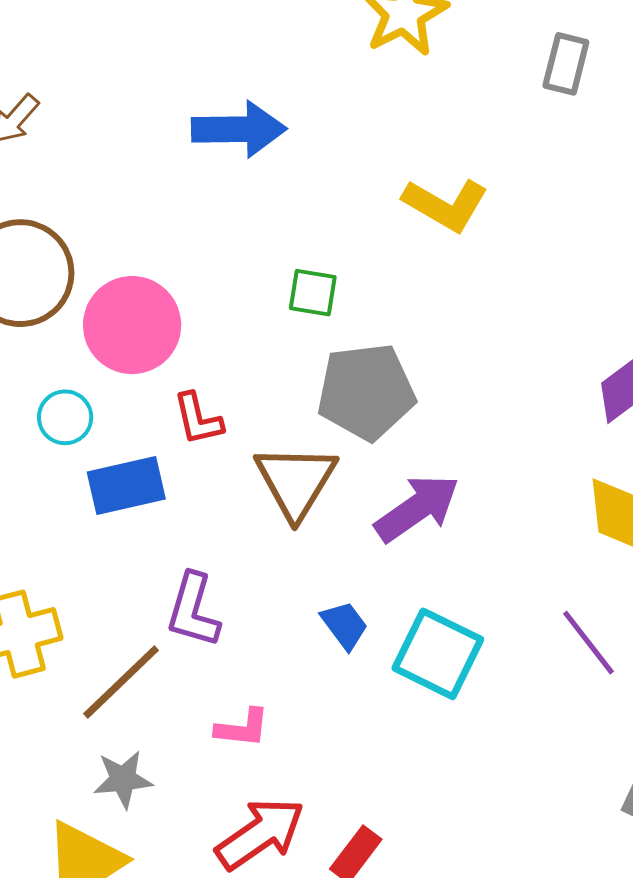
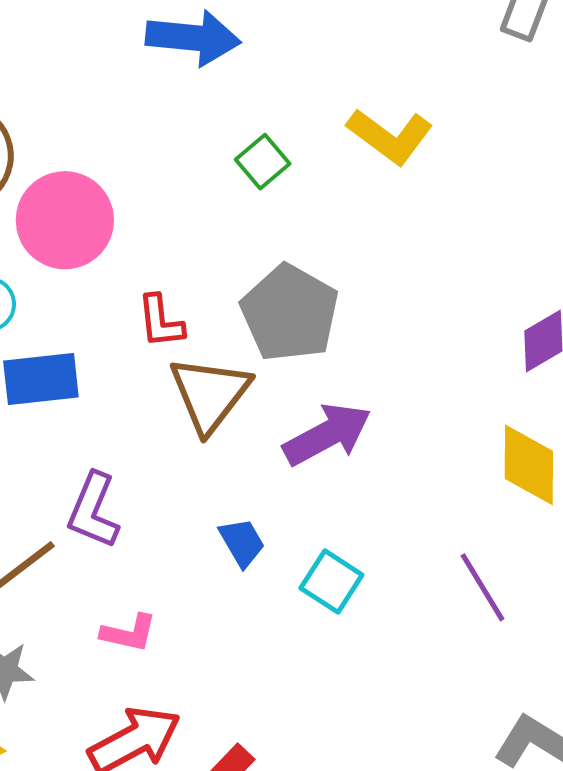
green square: (313, 293) -> (263, 162), moved, turned 34
gray pentagon: (366, 392) -> (290, 313), turned 30
red L-shape: (198, 419) -> (161, 321), moved
cyan square: (438, 654) -> (331, 581), size x0.7

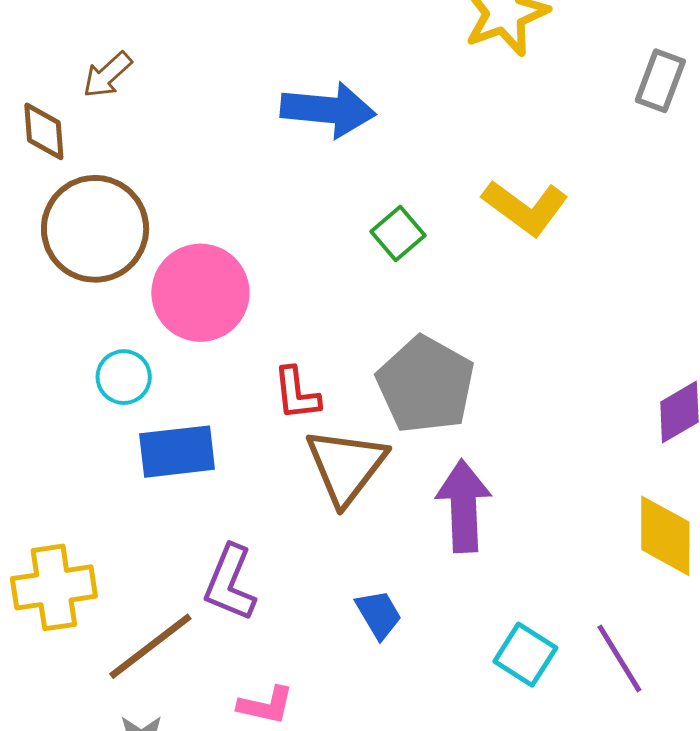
purple arrow: (327, 434) -> (464, 506), turned -64
cyan square: (331, 581) -> (525, 655), moved

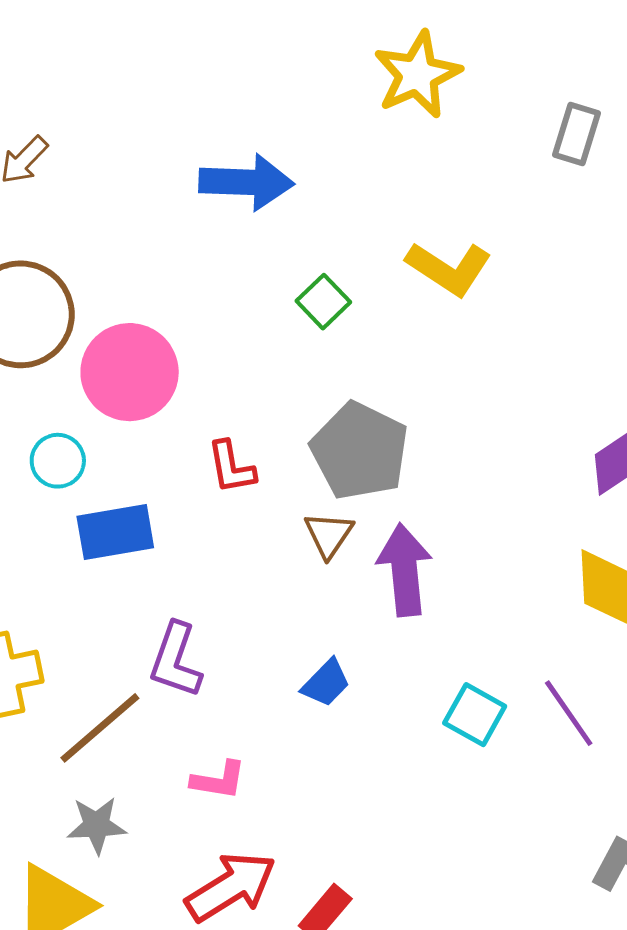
brown triangle: (346, 466) -> (329, 535), moved, size x0.6
blue trapezoid: (379, 614) -> (326, 683), turned 78

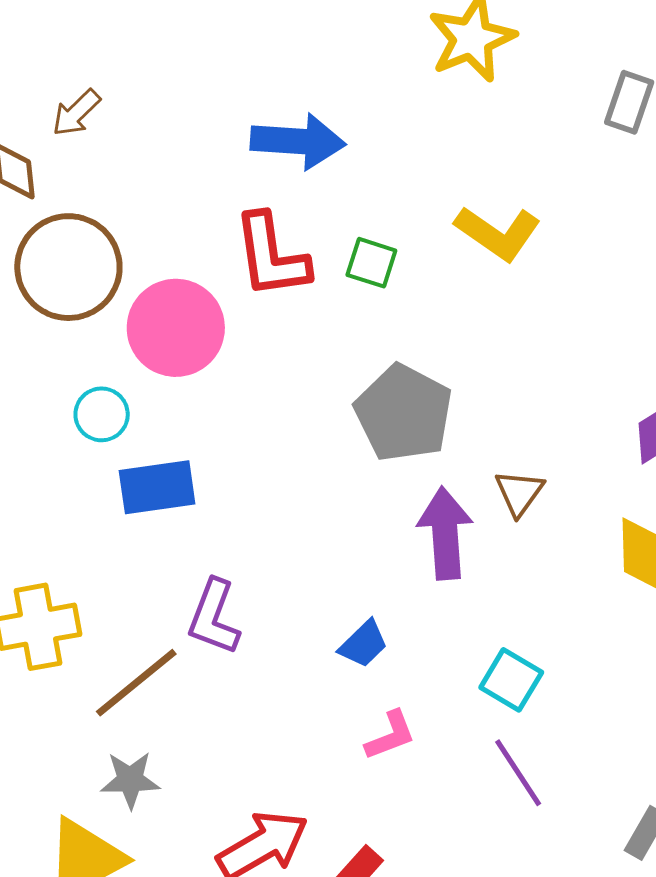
green square: (323, 302) -> (371, 263), turned -30
red L-shape: (231, 467) -> (271, 256), moved, size x1.6
brown triangle: (329, 535) -> (519, 493), moved
purple line: (569, 713) -> (518, 773), moved
pink L-shape: (219, 780) -> (390, 735), moved, turned -32

